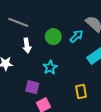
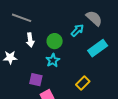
green circle: (53, 37) -> (55, 41), moved
yellow rectangle: (81, 92) -> (83, 83), turned 56

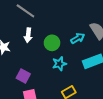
cyan star: (53, 60) -> (59, 64), moved

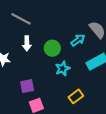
purple square: (23, 76) -> (27, 86), turned -32

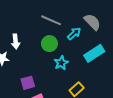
gray line: (21, 19) -> (51, 20), moved
white arrow: (27, 43) -> (16, 41), moved

